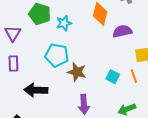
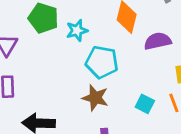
cyan pentagon: (57, 55) -> (102, 62), moved

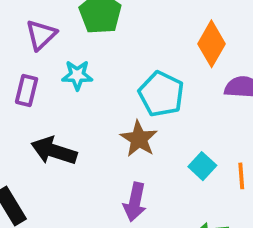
cyan star: (77, 30) -> (77, 75), moved

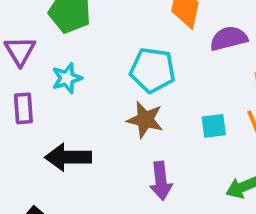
cyan square: (202, 166) -> (214, 126), turned -32

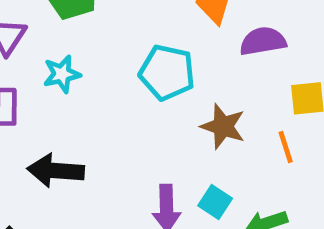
brown star: (145, 120) -> (223, 126), moved
cyan square: (214, 126) -> (215, 202), moved, turned 36

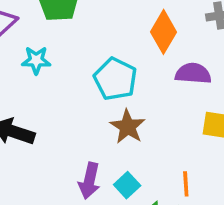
brown star: (223, 126) -> (128, 127), moved
orange line: (286, 147) -> (186, 184), moved

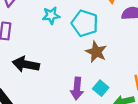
cyan star: (36, 60) -> (51, 15), moved

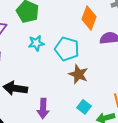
purple arrow: (77, 89) -> (43, 108), moved

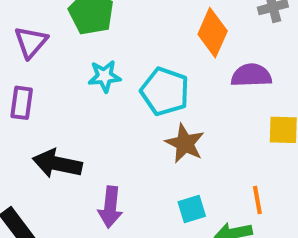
cyan square: (84, 107) -> (192, 209), turned 32

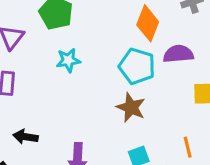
cyan pentagon: (165, 91) -> (137, 66), moved
black arrow: (57, 164) -> (26, 137), moved, size x0.7

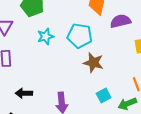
cyan pentagon: (137, 66) -> (80, 36), moved

